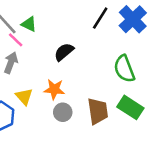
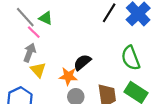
black semicircle: (64, 52) -> (82, 62), moved
yellow triangle: (24, 97) -> (38, 70), moved

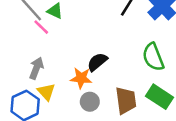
gray arrow: (30, 53) -> (36, 68), moved
yellow triangle: (38, 70) -> (46, 92), moved

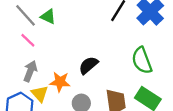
pink line: (41, 27) -> (28, 40), moved
orange star: (81, 78) -> (60, 82), moved

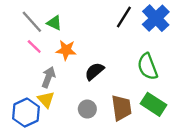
gray arrow: (30, 71) -> (48, 77), moved
orange star: (60, 82) -> (66, 50), moved

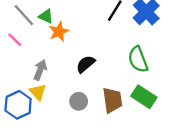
pink line: (34, 46) -> (15, 40), moved
orange star: (66, 50) -> (59, 31), moved, turned -30

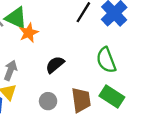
green triangle: (46, 16) -> (16, 18), size x1.5

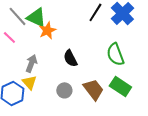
black semicircle: (55, 65) -> (70, 58), turned -78
brown trapezoid: (81, 100) -> (93, 89), turned -30

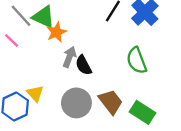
gray arrow: (31, 63) -> (69, 57), moved
green rectangle: (120, 86) -> (142, 112), moved
gray circle: (64, 90) -> (76, 103), size x1.6

